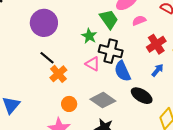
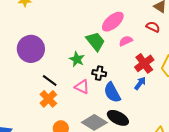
black cross: (111, 51) -> (99, 73), size x0.6
black line: (47, 58) -> (50, 80), moved
blue arrow: (157, 70) -> (140, 83), moved
black ellipse: (142, 96) -> (118, 118), moved

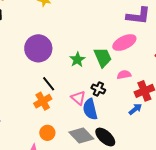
pink semicircle: (126, 41) -> (124, 75), moved
green star: (77, 59) -> (77, 60), moved
blue semicircle: (112, 92) -> (90, 109), moved

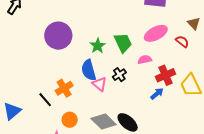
pink ellipse: (124, 43) -> (156, 33), moved
black line: (49, 84) -> (45, 100), moved
black cross: (98, 89) -> (119, 75), turned 32
blue semicircle: (90, 109) -> (89, 70), moved

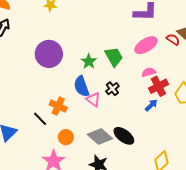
red semicircle: (182, 42) -> (173, 39), moved
pink semicircle: (145, 60) -> (149, 72), moved
orange cross: (64, 88) -> (58, 106), turned -30

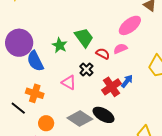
red semicircle: (173, 39) -> (103, 54), moved
pink ellipse: (146, 45) -> (130, 25), moved
blue semicircle: (81, 86) -> (35, 61), moved
red cross: (158, 86) -> (112, 87), moved

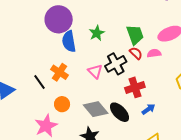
green trapezoid: (84, 38) -> (135, 35), moved
black cross: (86, 69) -> (116, 64), size x1.5
blue arrow: (127, 81) -> (148, 109), moved

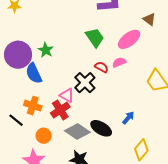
green star: (97, 33) -> (46, 50), moved
green trapezoid: (135, 35) -> (95, 38), moved
red cross: (135, 87) -> (60, 110), moved

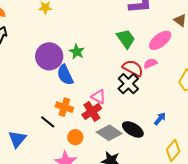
red semicircle: (101, 67) -> (133, 68), size x1.5
black cross: (85, 83) -> (128, 84), moved

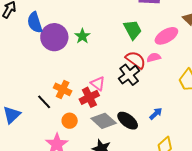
blue semicircle: (65, 75) -> (35, 22), moved

